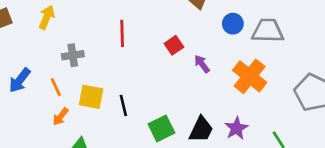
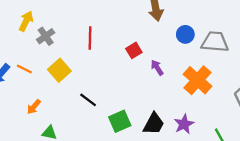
gray cross: (73, 55) -> (46, 36), moved, turned -30
orange line: (56, 87) -> (24, 69), moved, turned -42
yellow square: (91, 97) -> (59, 70), moved, turned 35
black line: (123, 105) -> (88, 100), turned -42

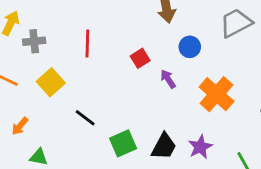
blue circle: (185, 34) -> (190, 47), moved
gray cross: (46, 36) -> (34, 41), turned 30
gray trapezoid: (215, 42) -> (236, 23), moved, turned -32

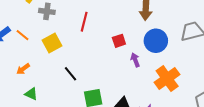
blue circle: (190, 47) -> (156, 41), size x1.5

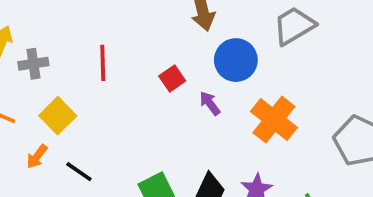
orange arrow: (23, 69) -> (37, 156), moved
black line: (70, 74) -> (79, 172), moved

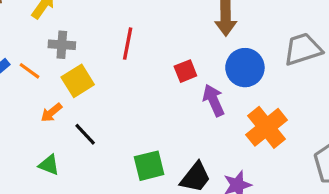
gray cross: (33, 64) -> (62, 45), moved
purple arrow: (210, 103) -> (214, 100), size x1.4

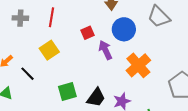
gray cross: (62, 45) -> (20, 18), moved
gray trapezoid: (303, 49) -> (159, 17), turned -115
yellow square: (78, 81) -> (49, 50), moved

